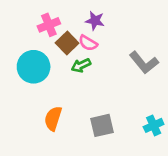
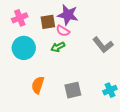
purple star: (95, 21) -> (68, 15), size x1.5
pink cross: (49, 25) -> (20, 18), moved
brown square: (67, 43) -> (48, 22), moved, turned 35

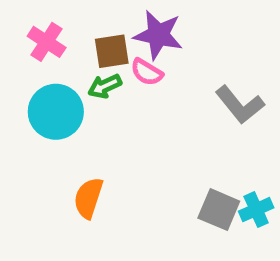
pink cross: (20, 18) -> (47, 42), turned -35
green arrow: (58, 47) -> (105, 86), moved
gray square: (73, 90) -> (219, 210), moved, turned 36

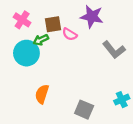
purple star: (158, 35) -> (92, 17), moved
green arrow: (105, 86) -> (41, 40), moved
gray square: (219, 210) -> (84, 110), moved

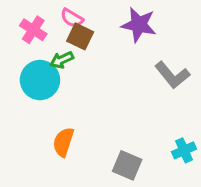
brown square: (53, 24) -> (80, 36), turned 35
pink semicircle: (70, 34) -> (72, 18), moved

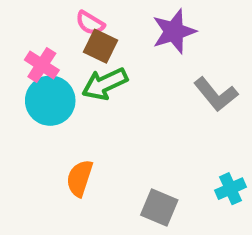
purple star: (139, 25) -> (174, 31), turned -30
pink cross: (33, 30) -> (42, 65), moved
green arrow: (62, 60) -> (105, 84), moved, size x1.5

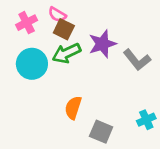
purple star: (174, 31) -> (102, 44), moved
pink cross: (42, 65) -> (27, 23), moved, turned 30
orange semicircle: (80, 178) -> (73, 108), moved

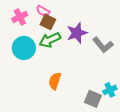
gray square: (101, 132) -> (93, 99), moved

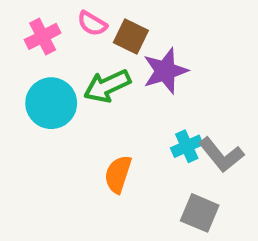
brown square: (48, 22) -> (131, 36), moved
gray L-shape: (103, 45) -> (221, 155), moved
cyan cross: (110, 90) -> (187, 146), moved

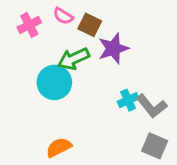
cyan circle: (51, 103) -> (54, 82), moved
orange semicircle: (118, 174) -> (59, 147), moved, turned 45
gray square: (200, 213) -> (155, 146), moved

